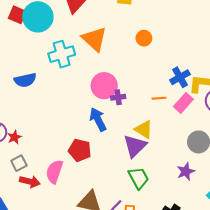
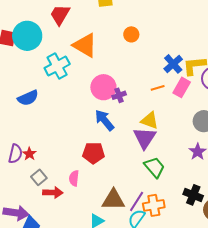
pink semicircle: (54, 172) -> (74, 178), size x0.7

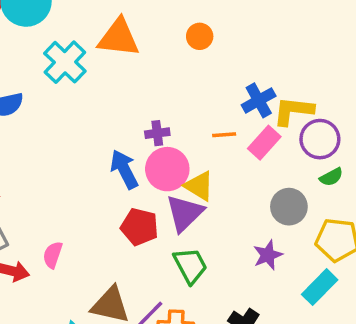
orange triangle: (85, 45) -> (119, 38), turned -36
cyan cross: (57, 66) -> (65, 62), turned -30
pink circle: (103, 87) -> (167, 169), moved
red pentagon: (93, 153) -> (140, 227), moved

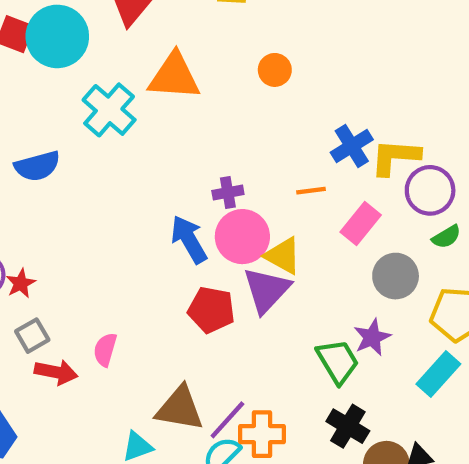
pink rectangle: (264, 143) -> (361, 223), moved
green trapezoid: (190, 266) -> (338, 361), moved

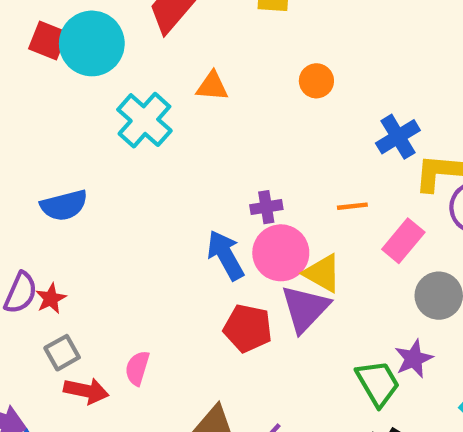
orange triangle: (174, 76) -> (212, 86), size x0.6
blue cross: (352, 146) -> (398, 137), moved
blue semicircle: (37, 166) -> (64, 205), moved

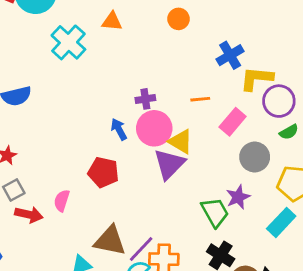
blue arrow: (225, 255) -> (119, 129), size x0.7
red pentagon: (248, 328) -> (103, 172), moved

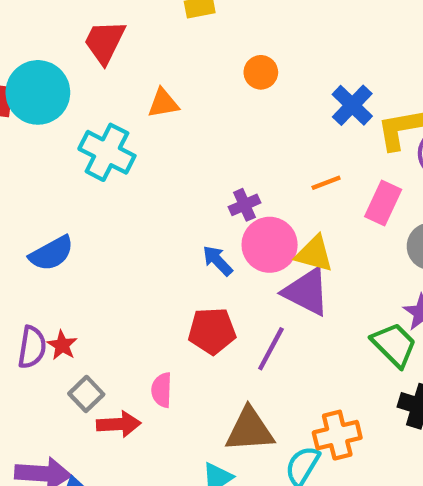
purple triangle: (169, 164) -> (306, 292), turned -32
purple line: (141, 249) -> (271, 349), moved

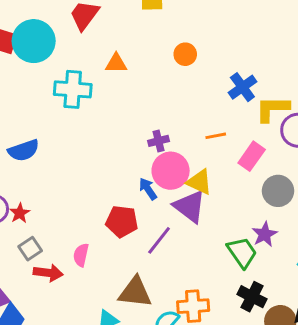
cyan cross: (107, 152) -> (73, 89), turned -33
blue arrow: (218, 261) -> (148, 189), moved

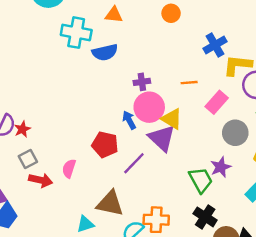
blue semicircle: (24, 150) -> (105, 52), moved

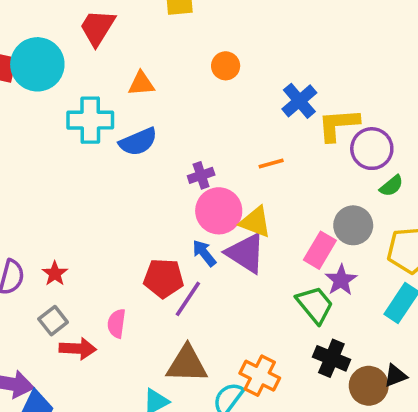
pink rectangle: (217, 102) -> (320, 250), moved
blue arrow: (129, 120) -> (204, 253), moved
red star: (22, 129) -> (55, 274), moved
purple line: (134, 163) -> (188, 299), moved
orange cross: (156, 220) -> (260, 376), turned 35

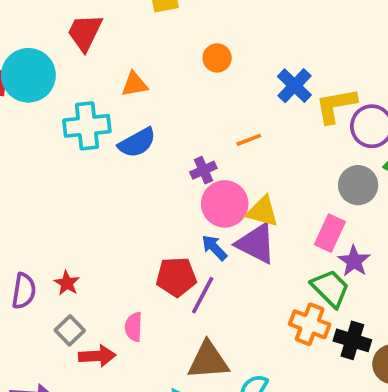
orange line: (271, 164) -> (249, 140), moved
gray circle: (353, 225) -> (358, 185), moved
orange cross: (260, 376) -> (310, 324), moved

